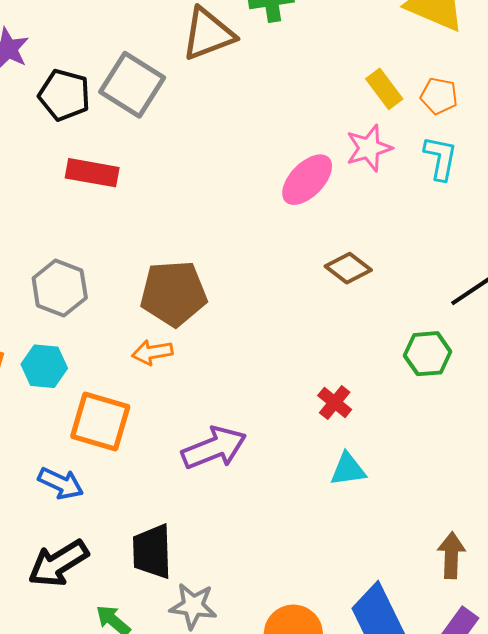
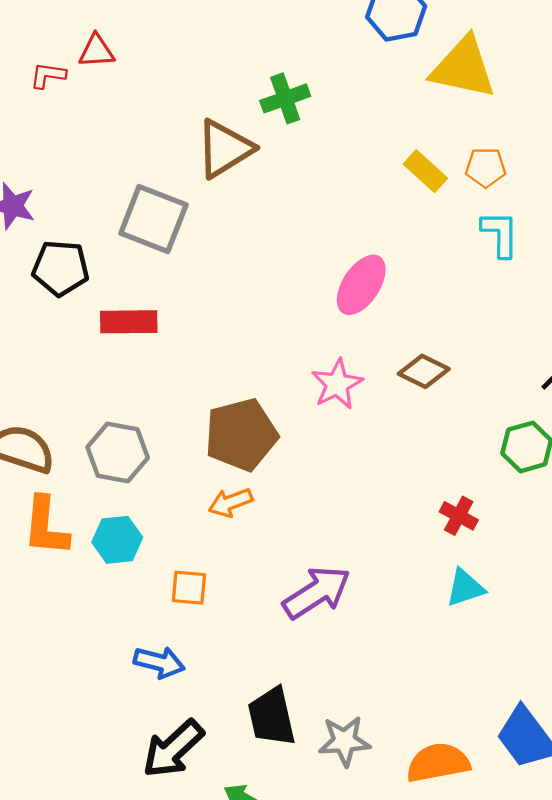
black pentagon: (64, 95) -> (61, 268), moved
pink star: (369, 148) -> (337, 384), moved
red cross: (335, 403) -> (459, 516), moved
orange square: (100, 421) -> (189, 588), size x0.6
gray star: (193, 606) -> (344, 741), moved

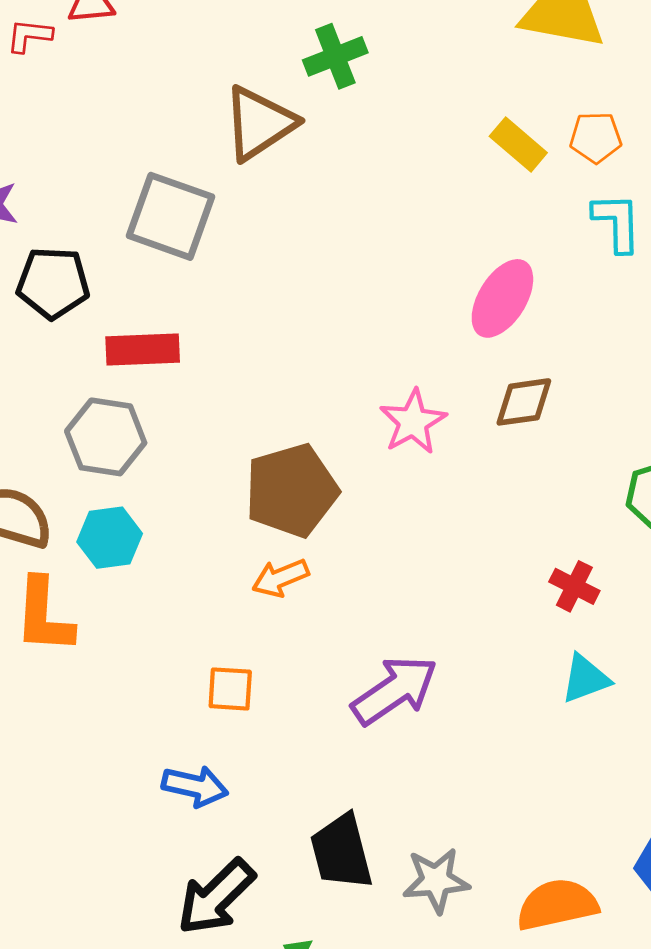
pink ellipse: (361, 285) -> (502, 298), moved
brown diamond: (424, 371) -> (524, 402), turned -33
gray hexagon: (118, 453) -> (106, 437), moved
cyan hexagon: (117, 540) -> (110, 538), moved

